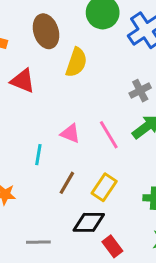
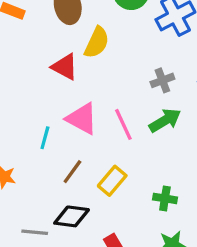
red triangle: (23, 81) -> (65, 67), moved
pink triangle: (70, 133) -> (82, 119), size x1.5
black diamond: (89, 222) -> (72, 216), moved

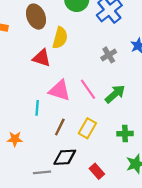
green arrow: (165, 120) -> (115, 94), moved

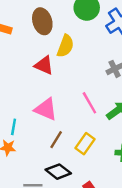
pink triangle: (60, 90) -> (46, 109), moved
cyan line: (37, 108) -> (14, 127), moved
black diamond: (65, 157) -> (58, 172), turned 35

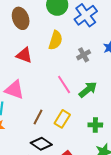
yellow semicircle: (65, 46) -> (56, 40), moved
pink triangle: (46, 109) -> (14, 90), moved

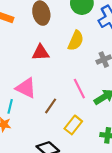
red triangle: (24, 55) -> (41, 53), turned -30
brown line: (38, 117) -> (51, 106), moved

